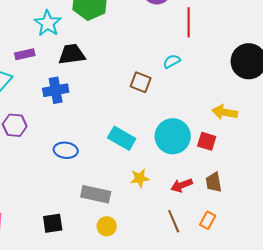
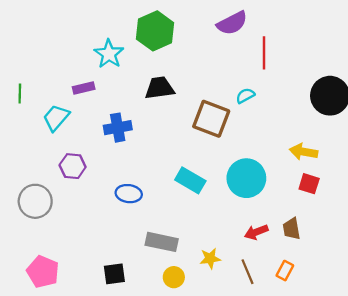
black trapezoid: (72, 54) -> (159, 88), moved
brown square: (141, 82) -> (211, 119), size x1.6
red square: (207, 141) -> (309, 184), moved
yellow star: (140, 178) -> (210, 258), moved

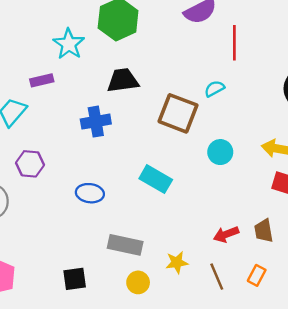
blue cross: (118, 128) -> (96, 122), moved
cyan circle: (246, 178) -> (220, 152), moved, size x0.6

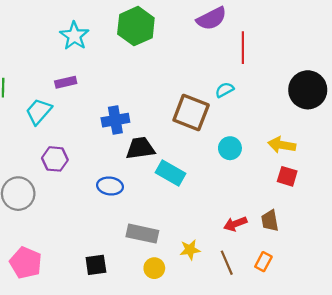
cyan star: (69, 44) -> (74, 36), moved
black trapezoid: (123, 80) -> (140, 148), moved

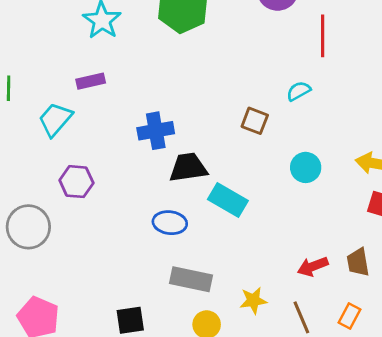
brown square: (191, 113) -> (255, 121), size x0.6
blue ellipse: (110, 186) -> (170, 223), moved

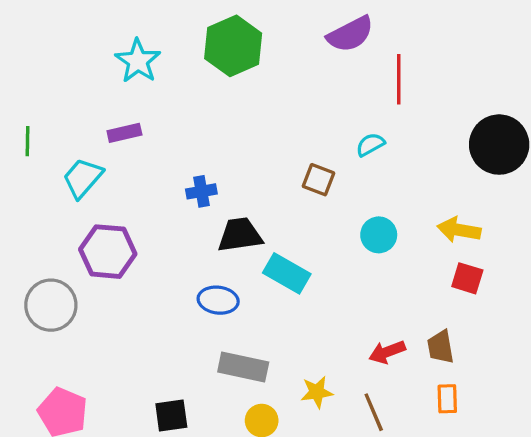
blue cross: (156, 131) -> (201, 191), size x0.7
purple hexagon: (76, 182) -> (108, 252), size x1.4
orange rectangle: (349, 316) -> (447, 399), moved, turned -30

